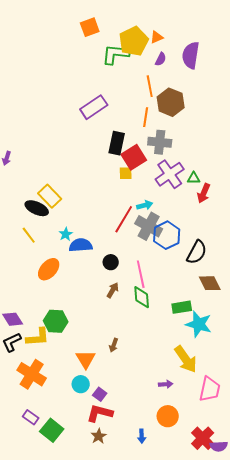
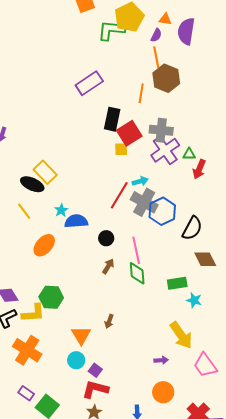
orange triangle: (157, 37) -> (165, 19), moved, turned 32
orange line: (150, 86) -> (156, 57), moved
gray cross: (160, 142) -> (161, 130), moved
cyan star: (199, 324) -> (194, 300), size x0.6
pink trapezoid: (210, 389) -> (205, 365), turned 132

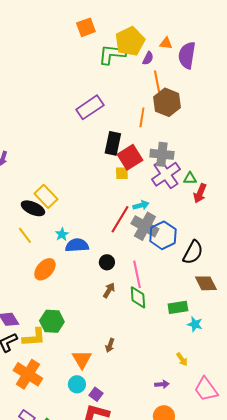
purple semicircle: (156, 35) -> (148, 58), moved
yellow arrow: (181, 335) -> (182, 359), size x0.5

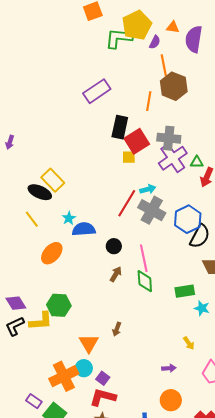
blue hexagon: (163, 235) -> (188, 219), moved
orange cross: (28, 374) -> (64, 376), moved, turned 32

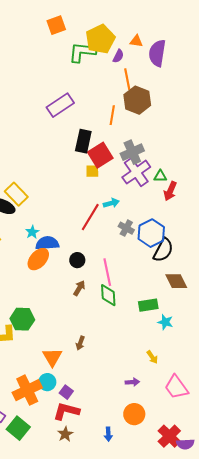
gray cross: (169, 138) -> (132, 152), turned -30
gray cross: (152, 210) -> (126, 228), moved, size x0.6
orange ellipse: (52, 253) -> (38, 259), moved

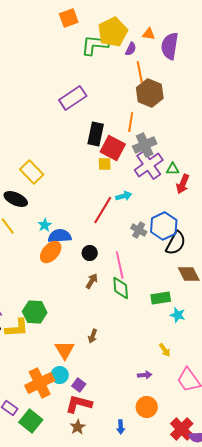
orange line: (112, 115) -> (131, 122), moved
red square: (100, 155) -> (113, 148), turned -30
yellow rectangle: (16, 194) -> (32, 172), moved
gray cross: (126, 228) -> (139, 230), moved

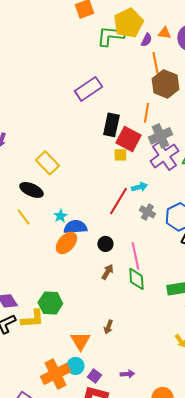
orange triangle: (149, 34) -> (164, 33), moved
gray cross: (139, 230) -> (147, 212), moved
purple arrow: (145, 375) -> (127, 374), moved

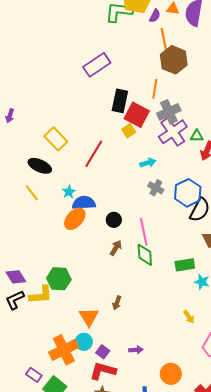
yellow square: (120, 155) -> (129, 131), turned -32
red line: (118, 201) -> (94, 154), moved

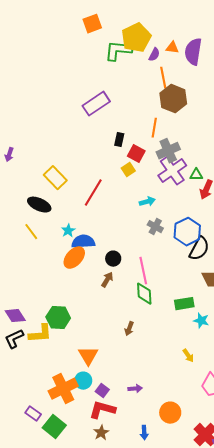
black rectangle: (120, 101) -> (119, 140), size x0.6
red square: (137, 115) -> (136, 154), size x0.7
brown arrow: (116, 248) -> (107, 280), moved
brown arrow: (117, 303) -> (129, 329), moved

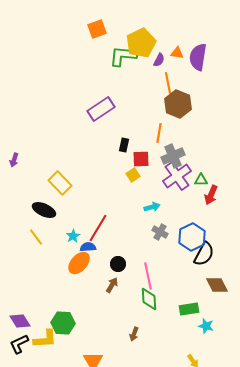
red square: (136, 154) -> (141, 159), turned -30
red line: (93, 193) -> (98, 228), moved
blue semicircle: (83, 242) -> (88, 247), size x0.7

